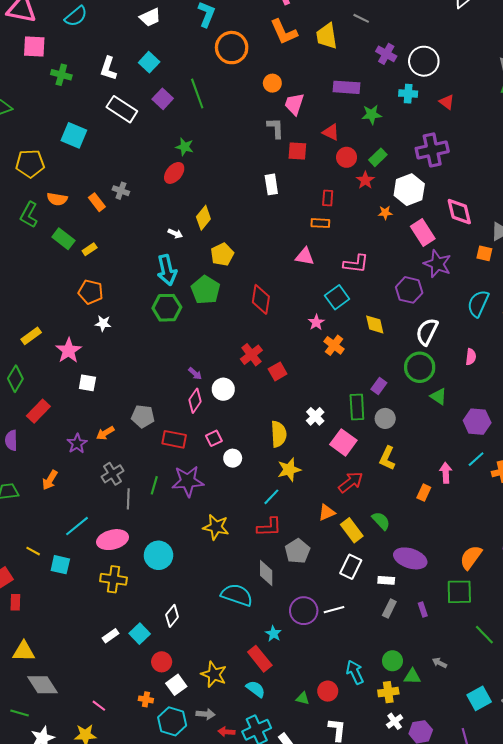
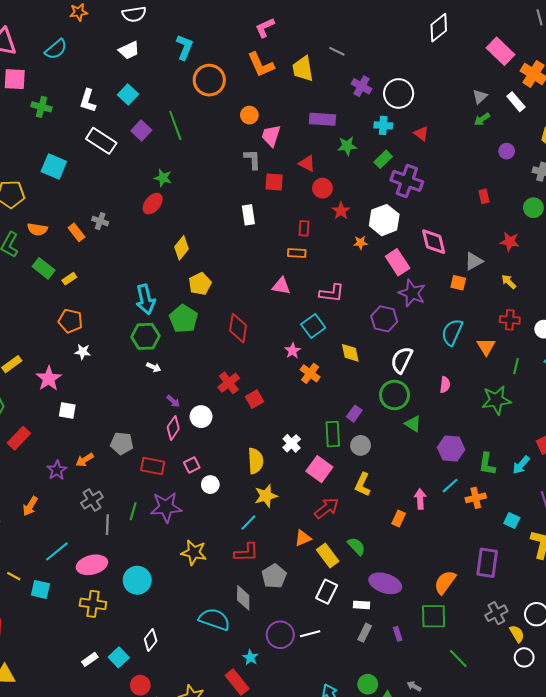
purple cross: (432, 150) -> (407, 181), turned 32
green rectangle: (378, 157) -> (383, 159), moved
white arrow: (175, 234) -> (154, 367), moved

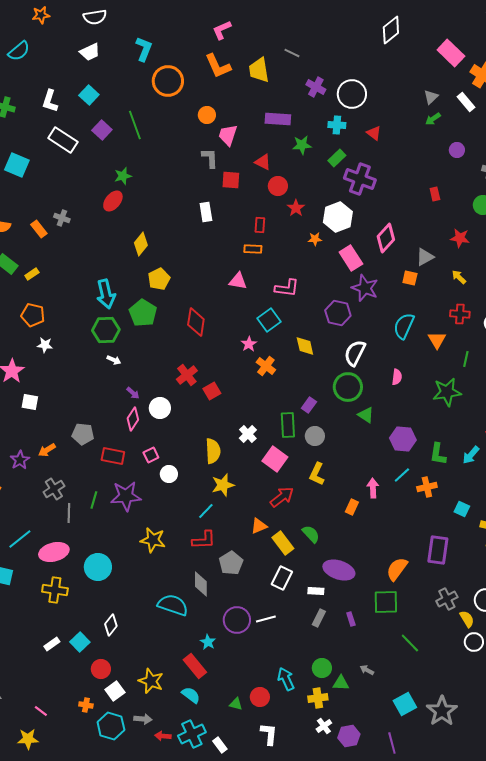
green star: (163, 178) -> (123, 176), turned -30
pink diamond: (434, 242) -> (386, 238), turned 56

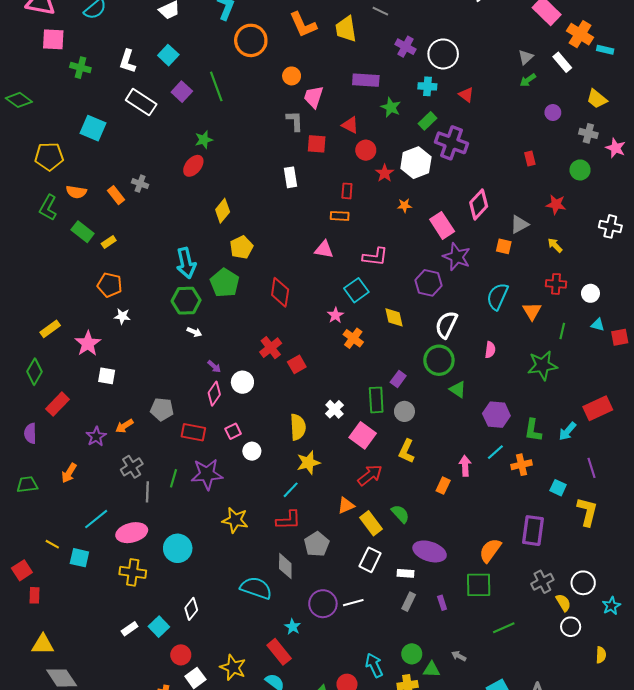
green star: (302, 145) -> (391, 107), turned 30
white hexagon: (338, 217) -> (416, 163), moved
green line: (410, 643) -> (504, 628), turned -70

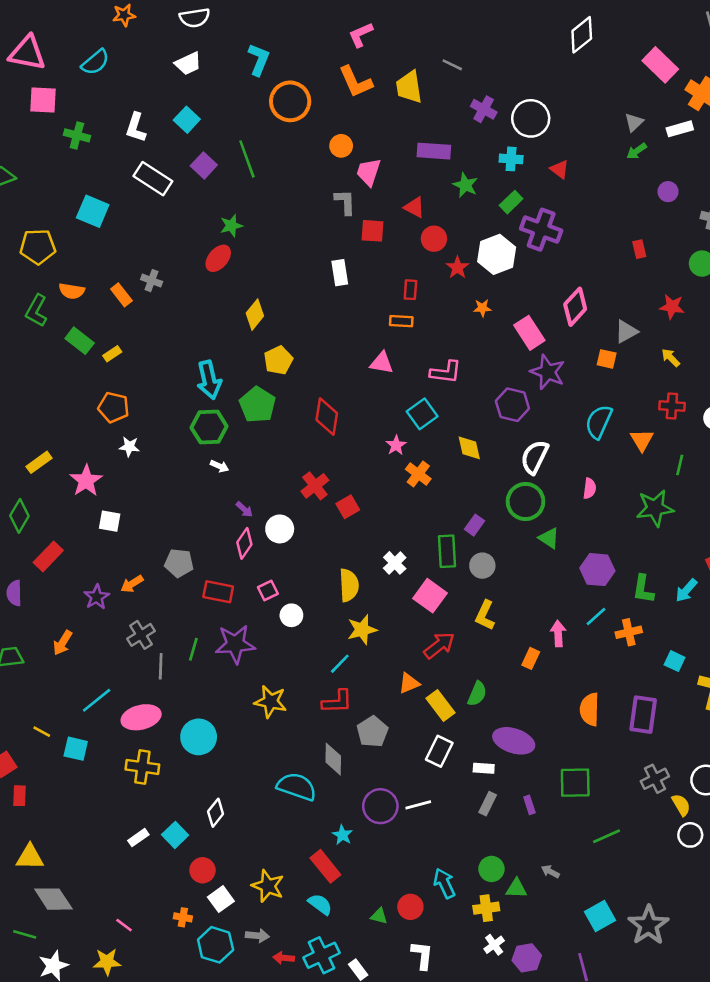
white rectangle: (562, 62) -> (680, 129), turned -66
green semicircle: (400, 514) -> (477, 694), turned 66
orange semicircle: (490, 550) -> (590, 709), moved, turned -35

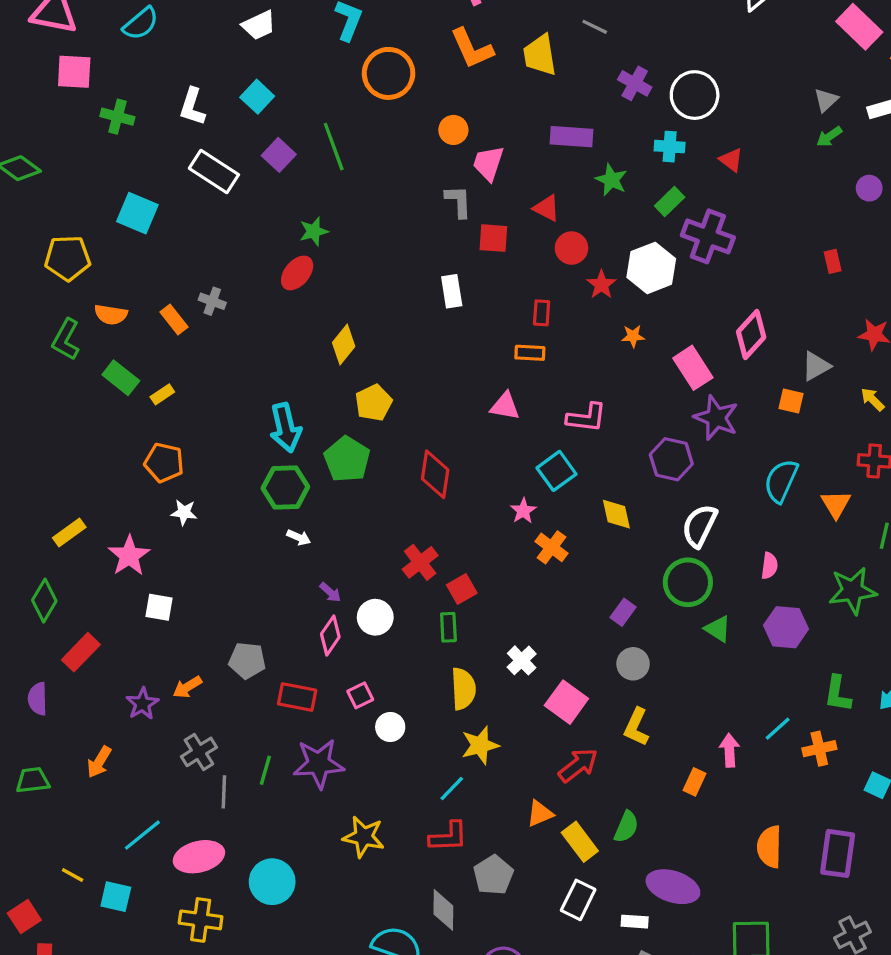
green rectangle: (447, 551) -> (448, 627), moved, size x0.7
purple hexagon: (597, 570) -> (786, 627), moved

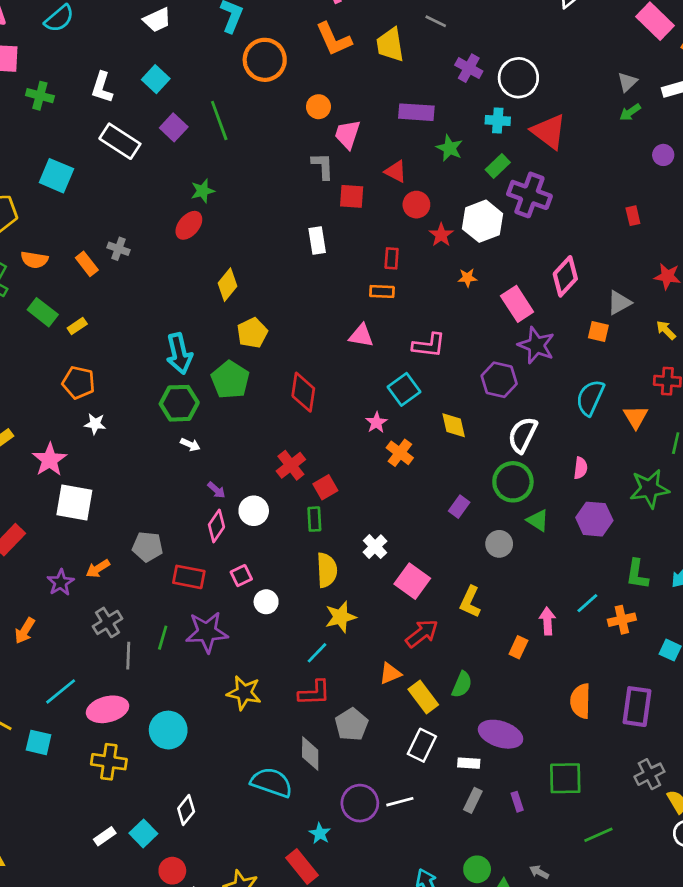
red triangle: (731, 160) -> (549, 132), size x1.8
white square: (159, 607) -> (74, 502), size x1.6
gray circle: (633, 664) -> (499, 544), moved

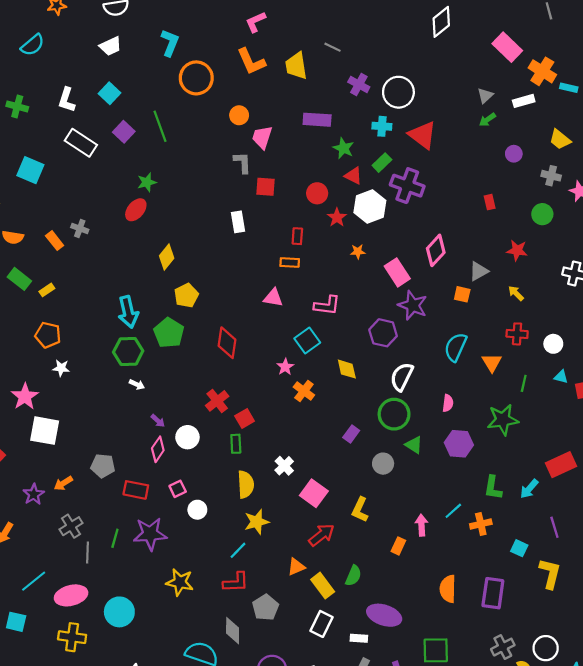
red triangle: (396, 172) -> (353, 176), moved

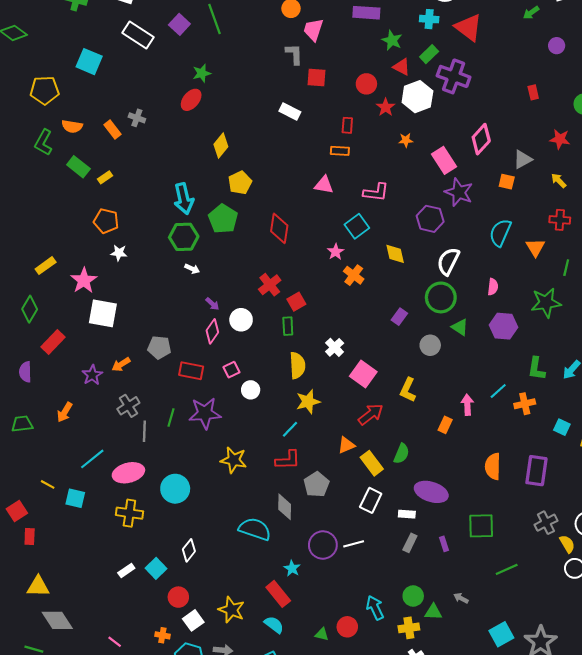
white rectangle: (238, 222) -> (290, 112), turned -54

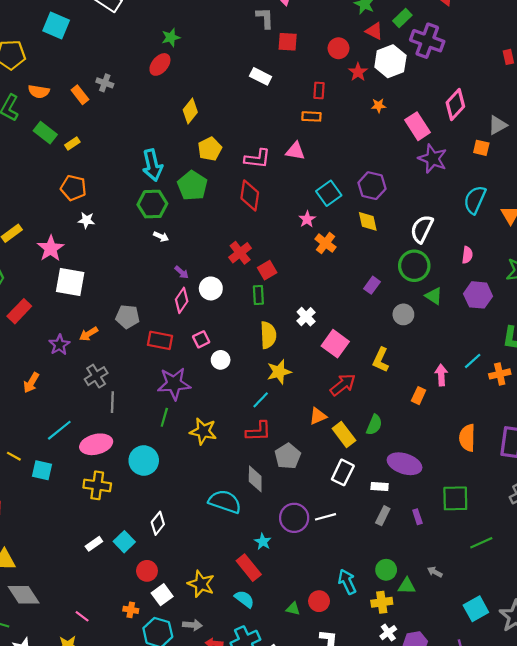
pink L-shape: (376, 192) -> (257, 159), moved
purple hexagon: (430, 219) -> (372, 186), moved
green line: (171, 418) -> (164, 417), moved

